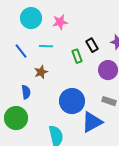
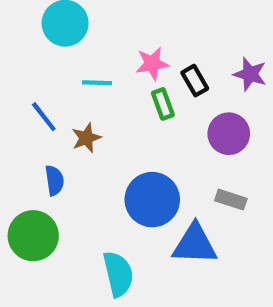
pink star: (60, 22) -> (152, 64), moved
blue line: (21, 51) -> (44, 117), moved
blue triangle: (92, 122) -> (195, 244), turned 30

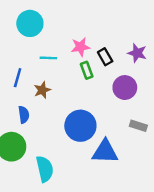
blue line: (44, 117) -> (18, 78), turned 54
gray rectangle: (231, 200) -> (138, 126), moved
cyan semicircle: (118, 274) -> (45, 169), moved

